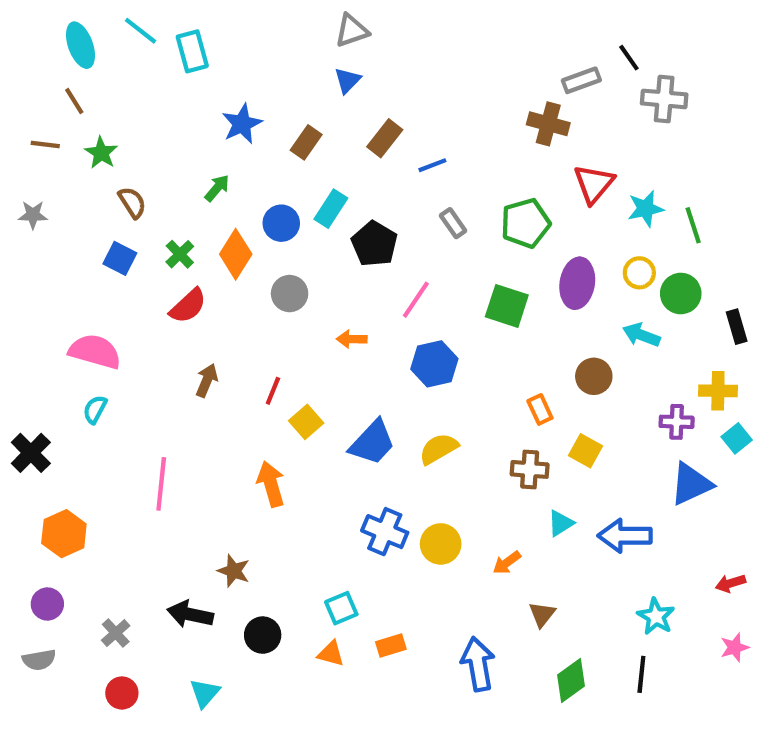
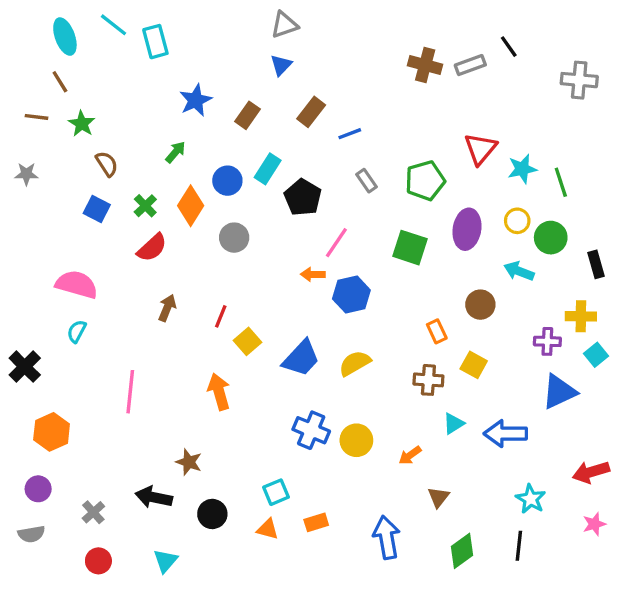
gray cross: (664, 99) -> (579, 80), moved
brown cross: (548, 124) -> (425, 65), moved
orange arrow: (352, 339) -> (313, 274), moved
red arrow: (730, 583) -> (591, 472), size x1.5

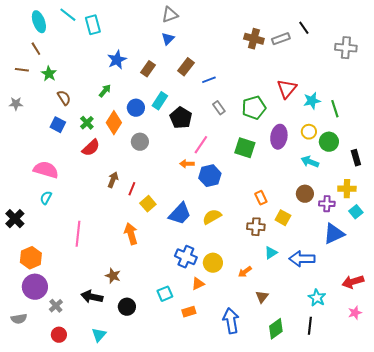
brown circle: (480, 305) -> (305, 194), moved
brown arrow: (167, 308) -> (113, 180), moved
purple circle: (38, 489) -> (35, 287), moved, size x1.6
orange triangle: (268, 529) -> (198, 284), moved, turned -40

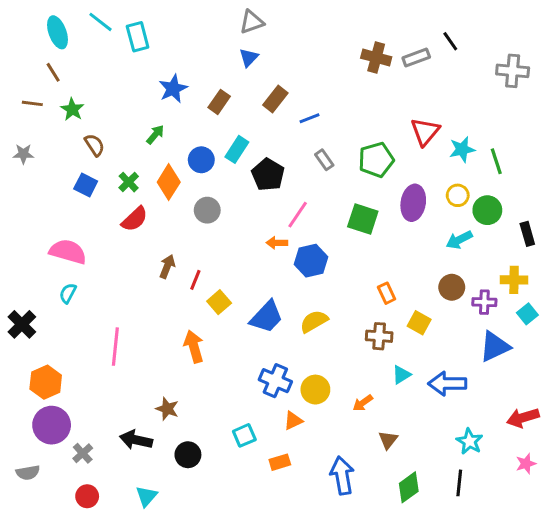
cyan arrow: (310, 162) -> (459, 240), turned -48

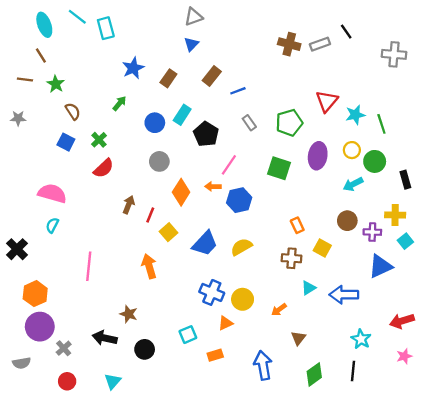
orange diamond: (169, 182) -> (181, 192), moved

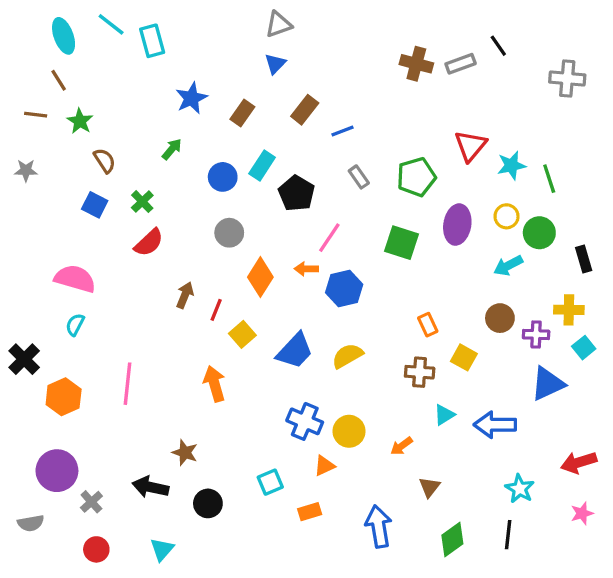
orange hexagon: (35, 294) -> (64, 397), moved

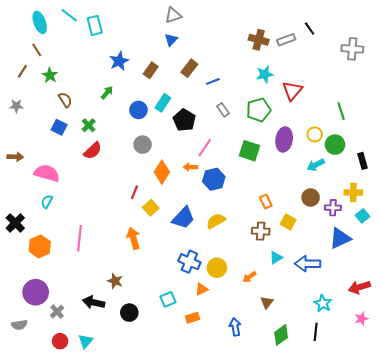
brown line: (36, 115) -> (22, 71), turned -64
cyan star: (511, 165) -> (265, 74), moved
brown arrow: (185, 295) -> (15, 157), moved, turned 70
blue arrow: (379, 526) -> (235, 327), size x0.7
cyan triangle: (162, 549) -> (86, 341), moved

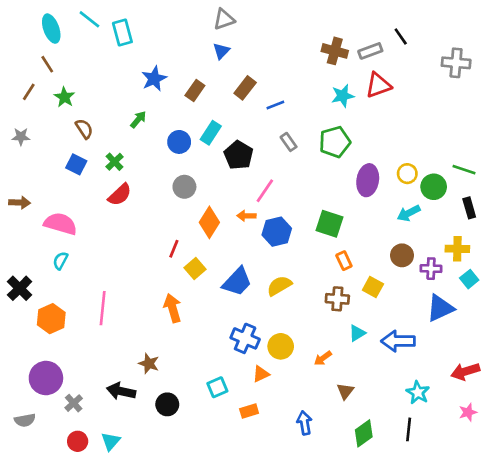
red triangle: (292, 91) -> (378, 85), moved, turned 30
green line: (341, 111) -> (464, 170), moved, turned -54
green square: (249, 151) -> (329, 224), moved

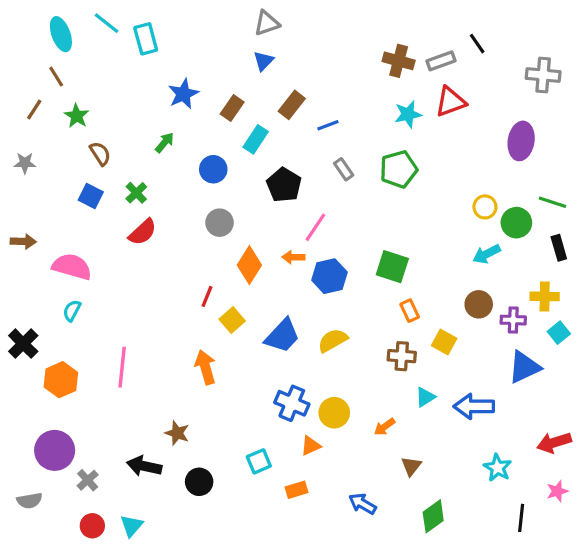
cyan rectangle: (211, 133) -> (256, 139), moved
purple ellipse: (368, 180) -> (521, 141), moved
blue arrow: (304, 423) -> (362, 504), turned -50
black line: (409, 429) -> (521, 518), moved

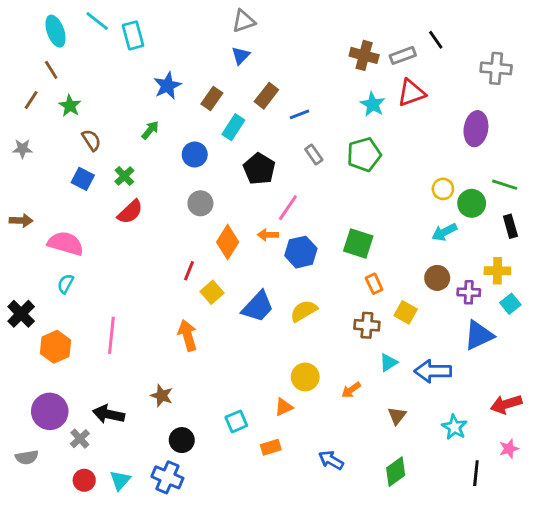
cyan star: (408, 114) -> (373, 104), turned -30
blue cross: (292, 403) -> (167, 477), moved
black arrow: (144, 466) -> (109, 414), moved
brown triangle: (411, 466) -> (397, 416), moved

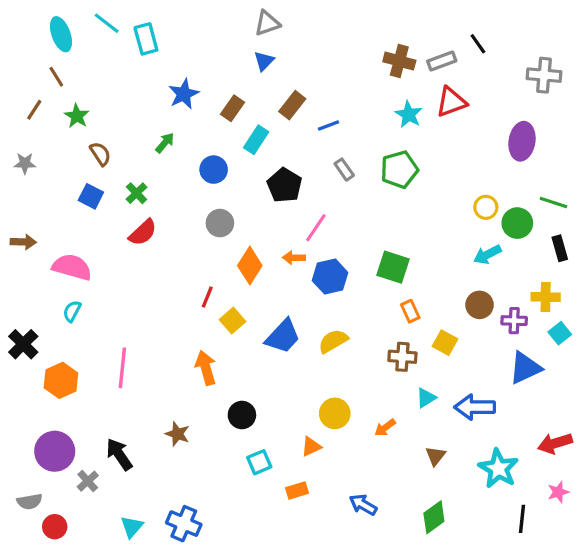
black arrow: (109, 414) -> (119, 454), turned 44
cyan star: (454, 427) -> (498, 468), size x1.4
black circle: (182, 440) -> (242, 415), moved
red circle: (84, 480) -> (55, 527), moved

